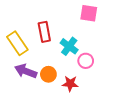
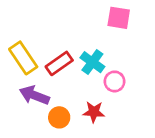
red rectangle: (44, 32) -> (59, 63), moved, turned 66
orange circle: (48, 74) -> (59, 117), moved

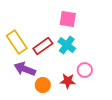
pink square: (119, 18) -> (68, 19), moved
pink circle: (115, 81) -> (85, 70), moved

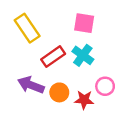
yellow rectangle: (17, 42) -> (27, 28), moved
orange circle: (43, 85) -> (59, 92), moved

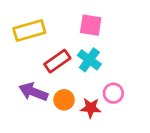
yellow rectangle: (27, 28) -> (29, 30), turned -72

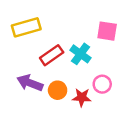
pink square: (91, 25) -> (107, 31), moved

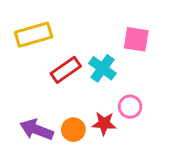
purple arrow: (30, 83) -> (37, 130), moved
orange circle: (58, 90) -> (73, 130), moved

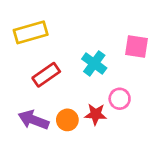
pink square: (136, 39) -> (137, 46), moved
red rectangle: (66, 70) -> (46, 75), moved

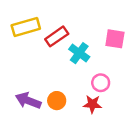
red rectangle: (46, 75) -> (57, 36), moved
red star: (96, 114) -> (92, 104), moved

